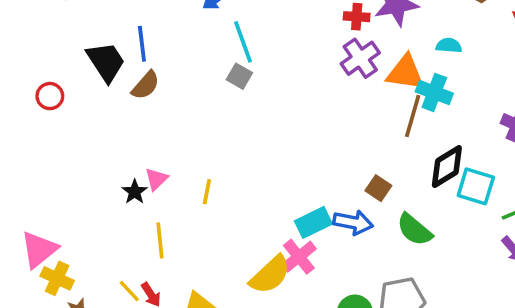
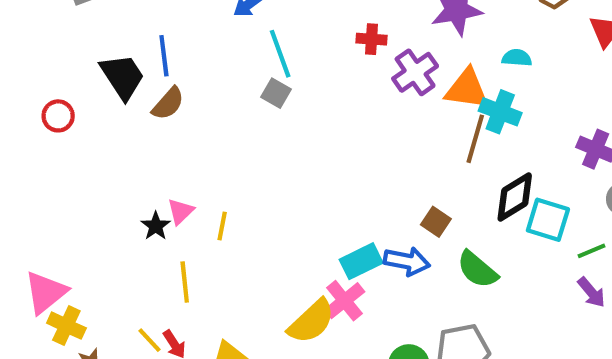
red cross: (357, 17) -> (371, 39), moved
yellow line: (207, 192) -> (222, 226), moved

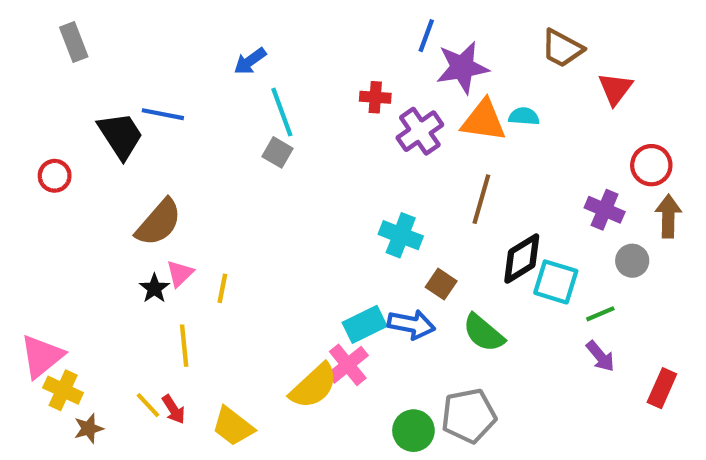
blue line: (164, 56) -> (163, 114), turned -72
orange triangle: (467, 89) -> (484, 121), moved
brown semicircle: (168, 103) -> (159, 222), moved, size x1.4
cyan cross: (500, 112) -> (401, 235), moved

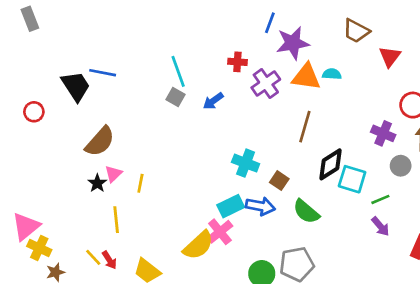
gray rectangle: (74, 42) -> (30, 19), moved
blue arrow: (250, 61) -> (213, 101), moved
cyan cross: (401, 235) -> (246, 163), moved

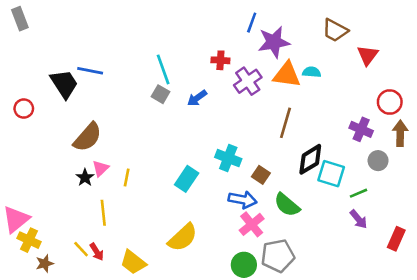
cyan rectangle: (231, 206) -> (187, 179), moved, turned -30
pink cross: (220, 232) -> (252, 224), moved

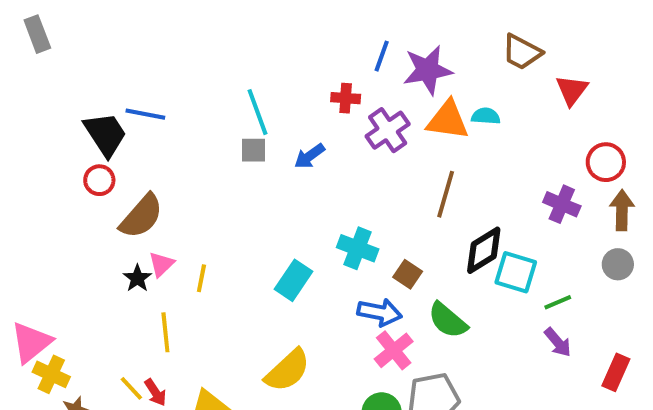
blue line: (252, 23) -> (382, 56), moved
gray square: (161, 94) -> (253, 150), turned -30
red circle: (24, 109) -> (99, 180), moved
gray circle: (378, 161) -> (618, 264), moved

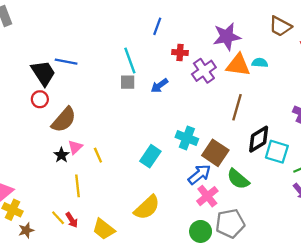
blue line: (382, 56) -> (157, 26), moved
brown square: (408, 274) -> (215, 153), size x1.6
yellow line: (201, 278) -> (98, 155), turned -35
blue arrow: (380, 312) -> (199, 174), turned -50

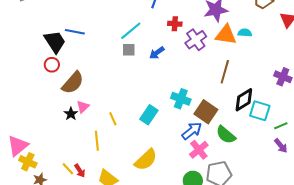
cyan line: (130, 61) -> (131, 31), turned 70
yellow line: (98, 155) -> (113, 119), moved
yellow line: (77, 186) -> (97, 141), moved

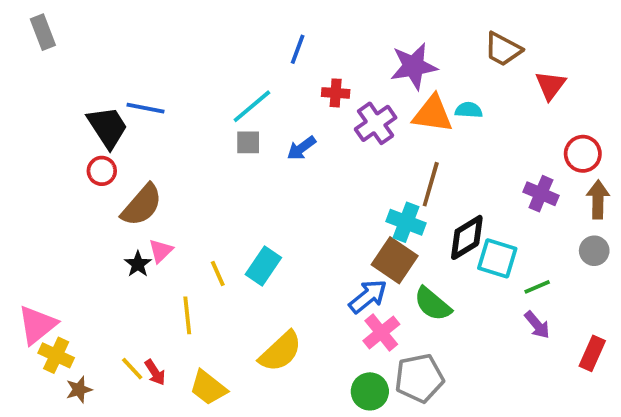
cyan cross: (181, 99) -> (406, 222), moved
cyan rectangle: (149, 115) -> (263, 266), moved

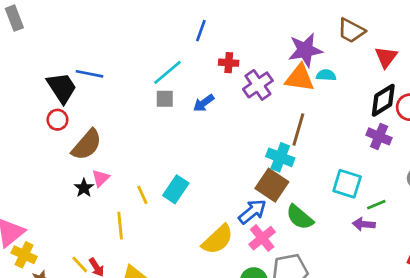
purple star: (414, 66) -> (305, 50), moved
black diamond: (467, 237) -> (383, 100), moved
purple arrow: (537, 325) -> (364, 224), moved, turned 135
yellow semicircle: (280, 352) -> (218, 239), moved

